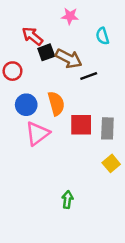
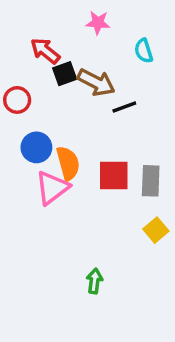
orange semicircle: (56, 103) -> (68, 163), moved

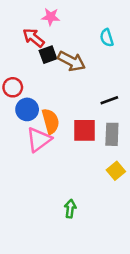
pink star: (98, 23) -> (51, 17), moved
red circle: (17, 100) -> (13, 87), moved
black line: (124, 107) -> (109, 100), moved

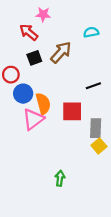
cyan semicircle: (107, 38) -> (91, 32), turned 96
black square: (48, 55) -> (34, 58), moved
brown arrow: (71, 61) -> (61, 52), turned -75
gray rectangle: (112, 134) -> (96, 128), moved

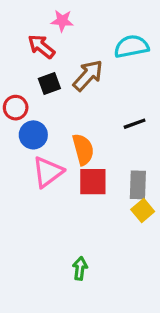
cyan semicircle: (91, 32) -> (131, 46), size x1.5
orange semicircle: (43, 104) -> (83, 149), moved
red square: (72, 111) -> (93, 182), moved
green arrow: (60, 178) -> (80, 268), moved

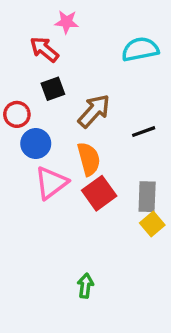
brown arrow: (88, 75) -> (94, 111), moved
red square: (93, 182) -> (99, 193), turned -36

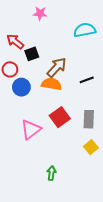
red arrow: (44, 49) -> (15, 41), moved
orange semicircle: (89, 159) -> (51, 84), moved, turned -66
pink triangle: (51, 183) -> (31, 130), moved
yellow square: (152, 224) -> (91, 147), moved

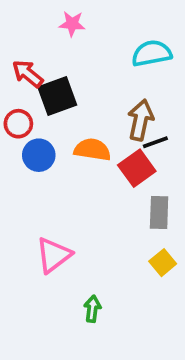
black square: (32, 54) -> (57, 96), size x1.5
brown arrow: (57, 67) -> (141, 120), moved, turned -30
red square: (60, 117) -> (137, 168), moved
pink triangle: (31, 130) -> (54, 255), moved

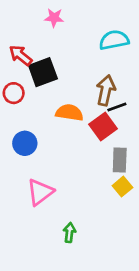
blue circle: (39, 155) -> (25, 143), moved
yellow square: (163, 263) -> (122, 187), moved

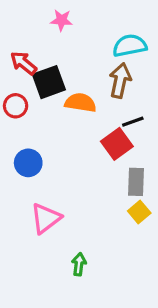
brown arrow: (106, 90) -> (120, 80), moved
orange semicircle: (69, 113) -> (81, 103), moved

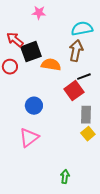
blue circle: (28, 163) -> (34, 106), moved
green arrow: (79, 264) -> (65, 177), moved

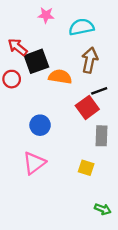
cyan semicircle: (82, 29) -> (81, 27), moved
yellow square: (88, 134) -> (86, 168), moved, turned -32
green arrow: (65, 177) -> (103, 209), moved, turned 104

